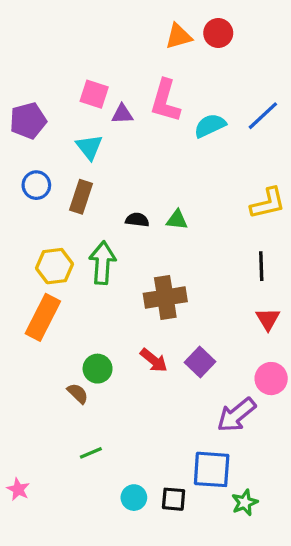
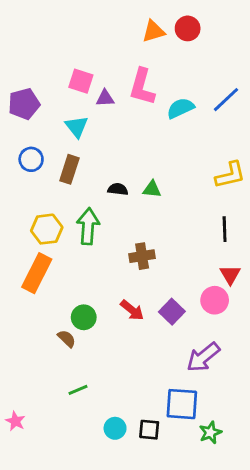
brown cross: (165, 298) -> (142, 256), size x0.7
pink circle: (271, 379) -> (215, 300), moved

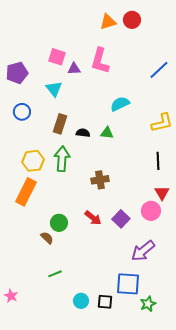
cyan semicircle: (180, 108) -> (120, 104), moved
brown rectangle: (69, 169) -> (60, 124), moved

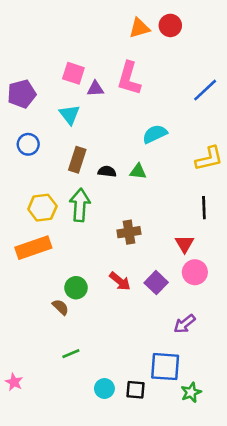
orange rectangle: (26, 192) -> (33, 248), turned 44
red triangle: (162, 193) -> (185, 244), moved
purple arrow: (143, 251) -> (185, 324), size x0.7

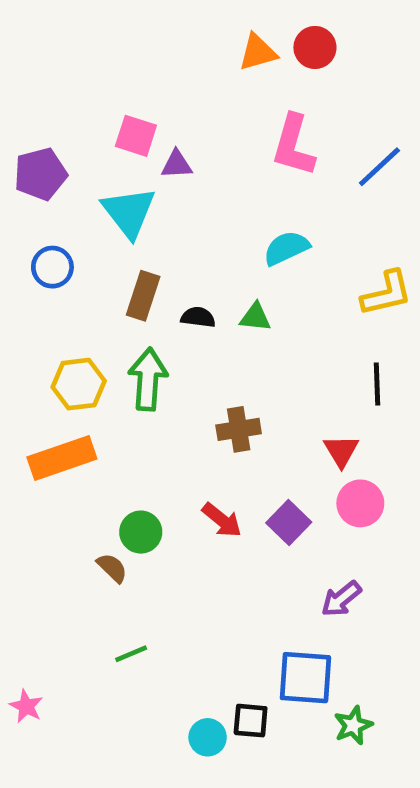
pink L-shape: (129, 78) -> (293, 145), moved
cyan triangle: (70, 115) -> (129, 212), size x1.4
cyan circle: (104, 388) -> (208, 737), moved

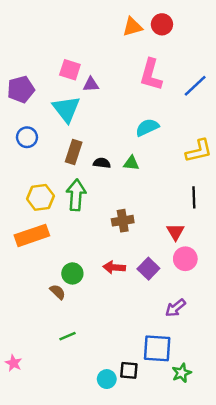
red arrow: (222, 520) -> (114, 267), turned 145

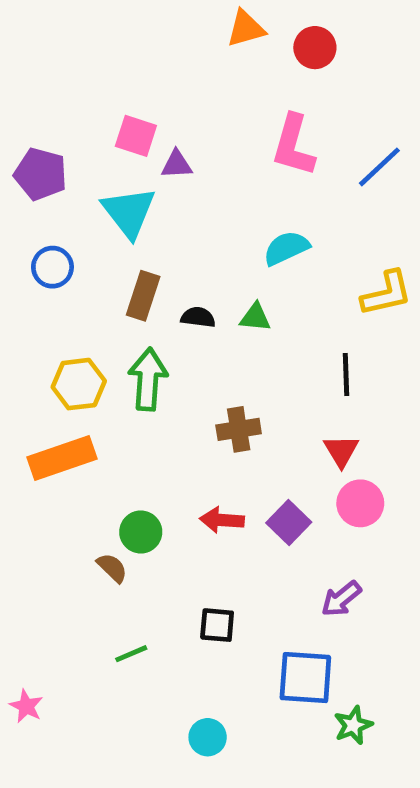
orange triangle: (133, 27) -> (246, 29), moved
purple pentagon: (21, 89) -> (41, 174), turned 30
black line: (194, 197) -> (346, 375), moved
black square: (129, 370) -> (217, 625), moved

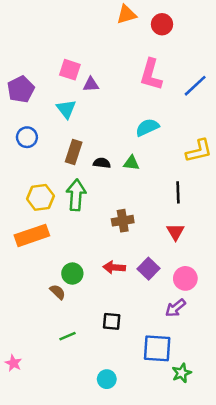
purple pentagon: (41, 174) -> (21, 89), turned 30
cyan triangle: (129, 212) -> (66, 109), size x0.7
pink circle: (360, 503) -> (185, 278), moved

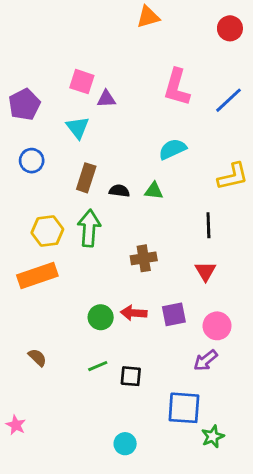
red circle: (162, 24) -> (230, 28), moved
purple square: (148, 269) -> (174, 314), turned 35
green circle: (72, 274) -> (101, 317), moved
brown semicircle: (58, 292) -> (37, 357), moved
green line: (67, 336) -> (98, 366), moved

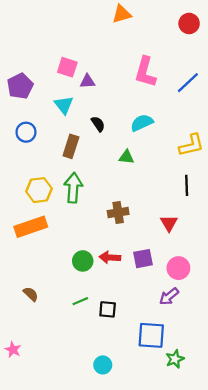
black semicircle: (119, 191) -> (98, 124), moved, turned 49
black line: (208, 225) -> (187, 185), moved

